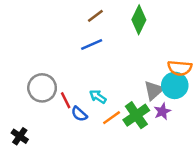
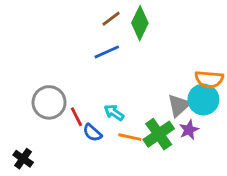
green diamond: (139, 20) -> (140, 23), moved
orange line: (112, 118) -> (130, 137), turned 48

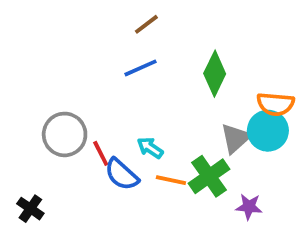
green diamond: (140, 23) -> (215, 74), moved
purple star: (189, 130) -> (249, 207), moved, turned 30
blue semicircle: (92, 133) -> (122, 174), size x1.4

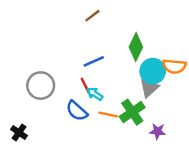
blue line: (141, 68) -> (94, 61), moved
cyan circle: (268, 131) -> (153, 71), moved
red line: (101, 153) -> (85, 86), moved

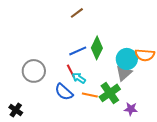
green diamond: (136, 47) -> (97, 48), moved

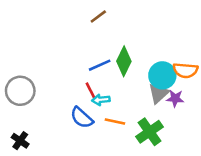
gray circle: (34, 71) -> (20, 91), moved
cyan arrow: (79, 78) -> (101, 100), turned -40
green cross: (110, 93) -> (150, 132), moved
purple star: (131, 109) -> (175, 98), moved

